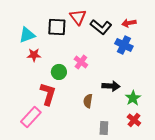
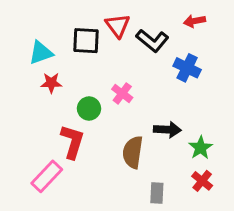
red arrow: (129, 23) -> (195, 21), moved
brown semicircle: (88, 101) -> (133, 152), size x1.5

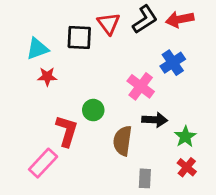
red arrow: (195, 21) -> (180, 19), size x1.4
black L-shape: (152, 41) -> (145, 19), moved, turned -72
blue cross: (187, 68) -> (173, 63), turned 30
pink cross: (122, 93) -> (141, 86), moved, size x1.4
green circle: (89, 109) -> (93, 110), moved

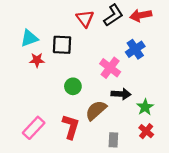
black square: (79, 37) -> (62, 45), moved
red L-shape: (67, 131) -> (71, 127), moved
brown semicircle: (123, 141) -> (96, 110), turned 40

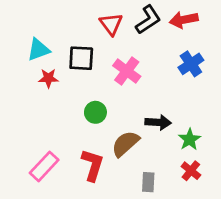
blue cross: (135, 49) -> (191, 64), moved
pink cross: (110, 68) -> (127, 71), moved

